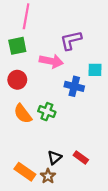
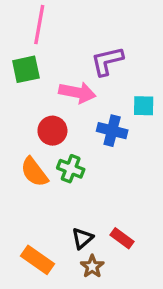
red circle: (17, 80) -> (52, 131), moved
brown star: (48, 176) -> (92, 266), moved

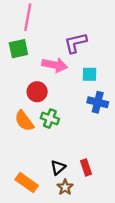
cyan square: (144, 106) -> (89, 74), moved
blue cross: (112, 131) -> (98, 102), moved
red rectangle: (122, 238) -> (86, 167), turned 35

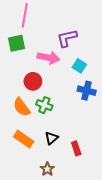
cyan square: (89, 74) -> (79, 66), turned 32
black triangle: (58, 167) -> (51, 138), moved
orange rectangle: (27, 183) -> (24, 139), moved
brown star: (65, 187) -> (47, 169), moved

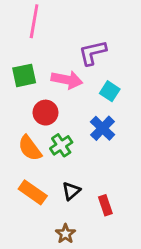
green square: (16, 43) -> (24, 75), moved
blue cross: (87, 91) -> (103, 128), moved, turned 30
green cross: (44, 105) -> (61, 145), turned 35

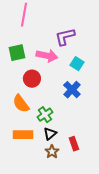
green cross: (61, 145) -> (45, 115), moved
orange rectangle: (33, 192) -> (23, 135), turned -36
brown star: (65, 234) -> (52, 152), moved

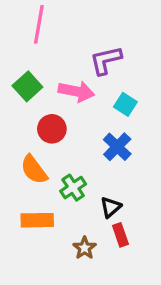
green square: (17, 53) -> (27, 86), turned -30
black triangle: (50, 134) -> (111, 207), moved

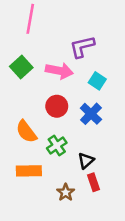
red circle: (52, 129) -> (57, 106), moved

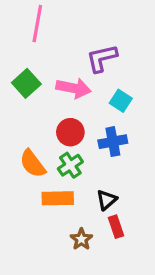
blue cross: (91, 114) -> (113, 142), turned 35
green cross: (57, 145) -> (70, 165), moved
orange rectangle: (29, 171) -> (58, 198), moved

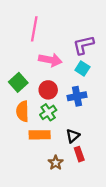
pink line: (37, 24) -> (34, 29), moved
purple L-shape: (102, 58) -> (83, 45), moved
green square: (26, 83) -> (18, 82), moved
orange semicircle: (33, 164) -> (22, 111), turned 36

